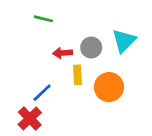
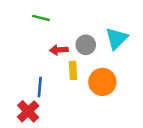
blue line: (42, 93) -> (40, 87), turned -42

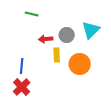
blue line: (40, 87) -> (22, 66), moved

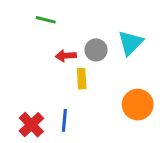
orange circle: (80, 64) -> (138, 105), moved
blue line: (22, 66) -> (64, 120), moved

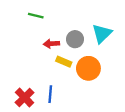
yellow rectangle: (82, 79) -> (64, 62), turned -64
orange circle: (138, 105) -> (88, 68), moved

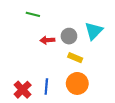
yellow rectangle: (64, 62) -> (75, 58), moved
orange circle: (88, 68) -> (77, 83), moved

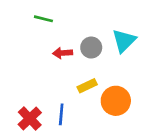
yellow rectangle: (75, 58) -> (87, 86), moved, turned -48
orange circle: (77, 83) -> (116, 101), moved

